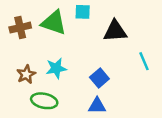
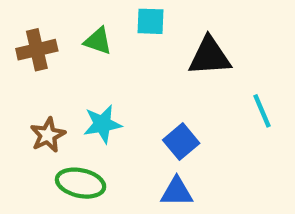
green triangle: (54, 23) -> (98, 41), size x0.6

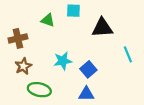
brown cross: (37, 50) -> (18, 38), moved
cyan star: (102, 124) -> (63, 61), moved

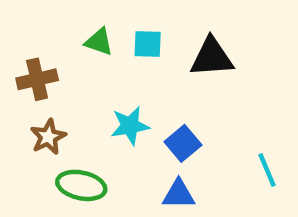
cyan square: (73, 11) -> (148, 44), moved
cyan line: (128, 54) -> (267, 170), moved

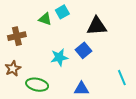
cyan square: (148, 44) -> (62, 12), moved, turned -32
brown star: (48, 137) -> (13, 68), moved
blue square: (183, 143) -> (84, 50), moved

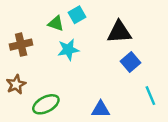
blue square: (84, 50) -> (130, 62), moved
cyan star: (59, 57) -> (68, 50), moved
green ellipse: (37, 85) -> (46, 104), turned -40

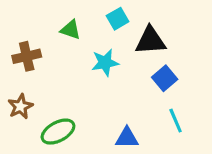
cyan square: (77, 15) -> (118, 19), moved
cyan star: (68, 50) -> (105, 63), moved
cyan line: (150, 96) -> (176, 121), moved

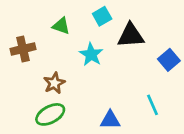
cyan star: (105, 63) -> (91, 54), turned -30
blue square: (165, 78) -> (169, 60), moved
brown star: (20, 106) -> (54, 83), moved

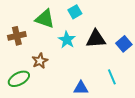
green triangle: (61, 26) -> (45, 19), size x1.5
black triangle: (131, 35) -> (96, 39), moved
green ellipse: (50, 114) -> (19, 79), moved

